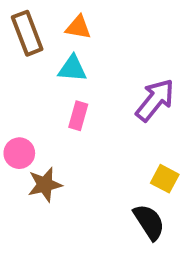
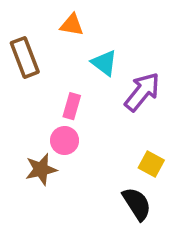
brown rectangle: (27, 33) -> (25, 57), moved
cyan triangle: (72, 69) -> (104, 63), moved, turned 32
pink circle: (19, 153) -> (65, 141), moved

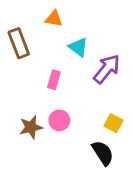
pink circle: (65, 141) -> (59, 120), moved

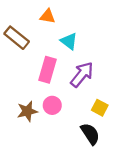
brown rectangle: (19, 43) -> (17, 38), turned -30
purple arrow: (107, 69) -> (82, 74), moved
pink rectangle: (54, 80) -> (47, 70), size x1.5

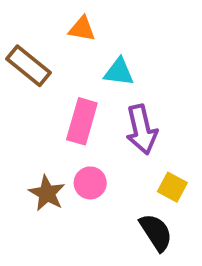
cyan triangle: (69, 41) -> (119, 72), turned -30
purple arrow: (82, 74) -> (142, 129), turned 128
brown star: (27, 111) -> (47, 193), turned -30

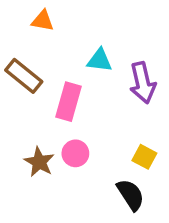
orange triangle: (82, 29) -> (43, 21), moved
brown rectangle: (28, 66) -> (24, 76), moved
purple arrow: (142, 129) -> (143, 83), moved

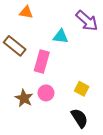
purple arrow: (143, 83) -> (87, 21), moved, turned -35
yellow square: (144, 157) -> (82, 89), moved

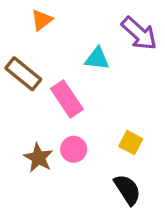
orange triangle: (26, 12) -> (42, 20), turned -48
pink rectangle: (42, 62) -> (67, 99), turned -50

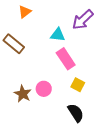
purple arrow: (139, 33) -> (83, 20), turned 95
pink rectangle: (67, 99) -> (66, 59), moved

